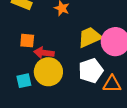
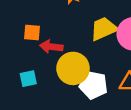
white pentagon: (91, 71) -> (93, 85), moved, turned 30
yellow circle: (48, 72) -> (73, 68), moved

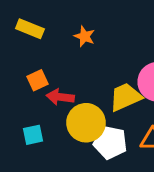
yellow trapezoid: (104, 29) -> (125, 97), moved
orange square: (32, 33) -> (38, 80), turned -30

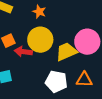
yellow circle: (86, 123) -> (40, 40), moved

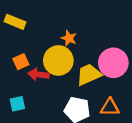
orange star: (39, 12) -> (69, 38), moved

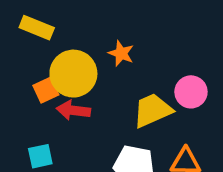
yellow circle: (58, 60) -> (73, 74), moved
pink circle: (113, 63) -> (191, 92), size x0.7

